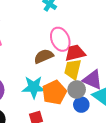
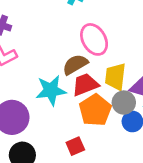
red trapezoid: (75, 53) -> (85, 85), moved
cyan star: (34, 87) -> (51, 90), moved

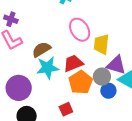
brown semicircle: (75, 64) -> (41, 49), moved
yellow trapezoid: (115, 77) -> (101, 44), moved

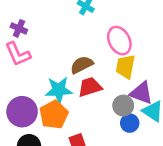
pink ellipse: (80, 30) -> (119, 41), moved
brown semicircle: (41, 49) -> (82, 65), moved
orange pentagon: (81, 82) -> (54, 115), moved

